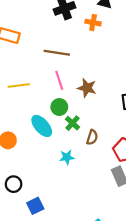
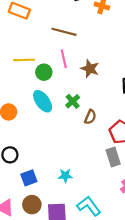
green circle: (59, 107) -> (44, 72), moved
cyan star: (67, 157) -> (65, 176), moved

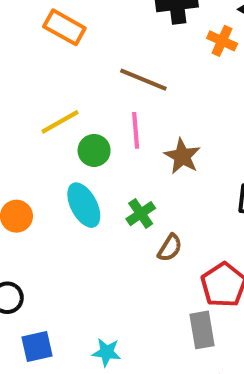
yellow line: (24, 60) -> (60, 122), turned -36

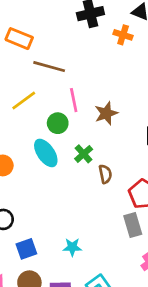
brown line: (143, 80) -> (49, 67), moved
green circle: (94, 150) -> (58, 123), moved
brown star: (182, 156) -> (106, 113), turned 30
brown semicircle: (170, 248) -> (105, 174), turned -36

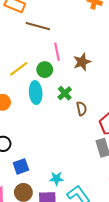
yellow line: (24, 101) -> (19, 69), moved
cyan ellipse: (46, 153) -> (36, 93), turned 30
cyan star: (72, 247) -> (56, 178), moved

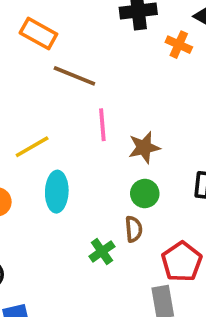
green circle: (45, 70) -> (145, 193), moved
green cross: (65, 93) -> (102, 251), moved

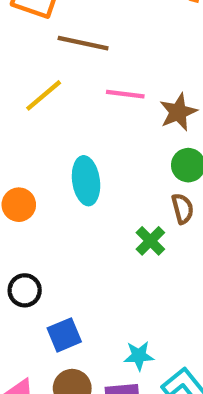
pink line: (102, 125) -> (125, 94), turned -68
yellow line: (32, 147) -> (44, 95), moved

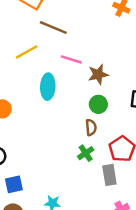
cyan ellipse: (86, 181) -> (48, 87), moved
green cross: (150, 241) -> (86, 153), moved

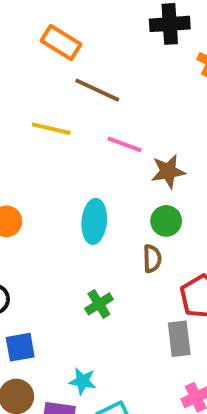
yellow line: (27, 52) -> (51, 129), turned 40
cyan ellipse: (48, 87) -> (94, 221), moved
green cross: (86, 153) -> (99, 304), moved

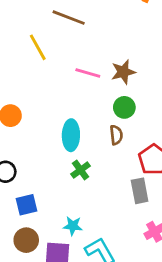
yellow line: (51, 129) -> (38, 47), turned 52
pink line: (125, 144) -> (88, 73), moved
cyan ellipse: (94, 221) -> (71, 135), moved

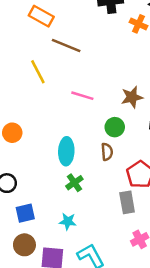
brown star: (123, 72) -> (132, 97), moved
cyan star: (73, 226) -> (68, 221), moved

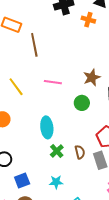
brown line: (66, 46) -> (34, 45), turned 65
yellow line: (38, 72) -> (16, 87), moved
brown semicircle: (107, 152) -> (80, 152), moved

